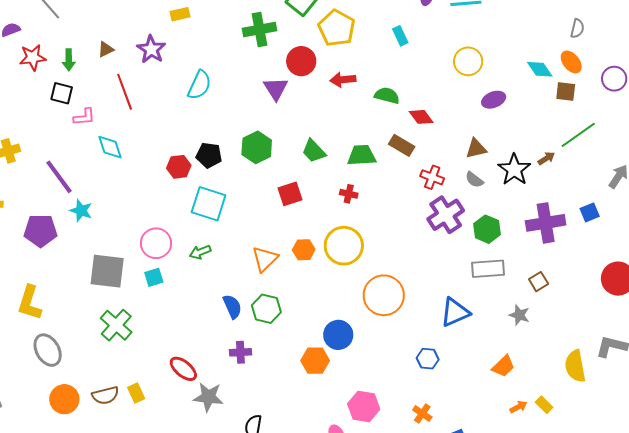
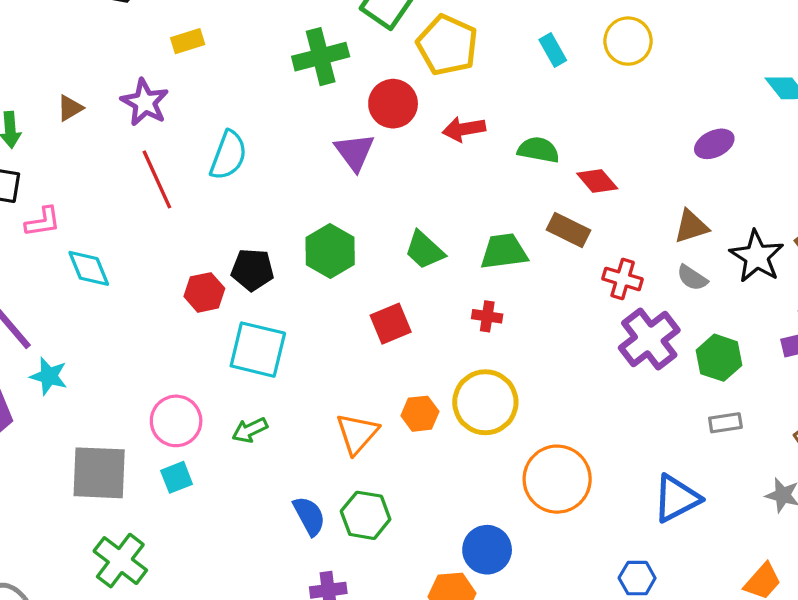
yellow circle: (468, 61) -> (628, 41), moved
red line: (125, 92) -> (157, 179), moved
gray rectangle: (488, 269) -> (725, 423), size x0.6

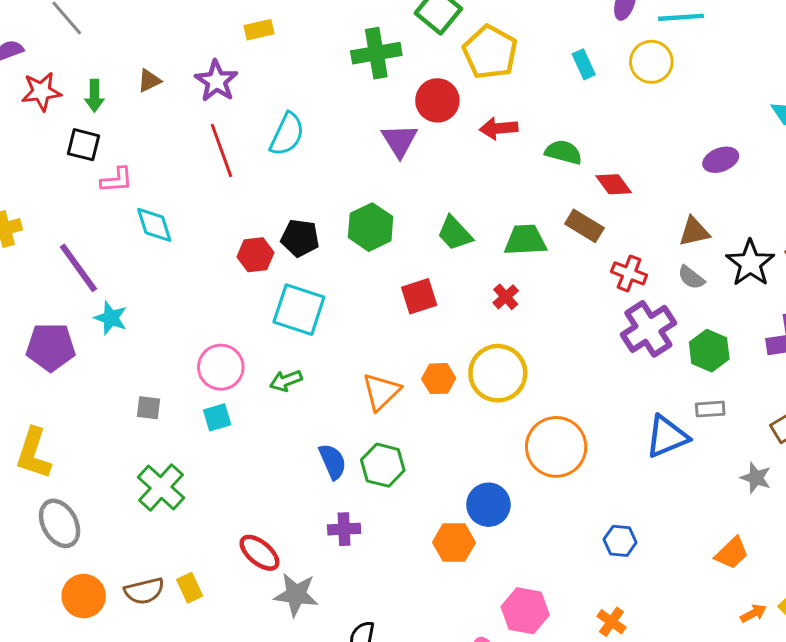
red cross: (487, 316) -> (506, 297), turned 35
gray square: (99, 473) -> (148, 408), size x0.5
blue triangle: (676, 498) -> (667, 436), moved

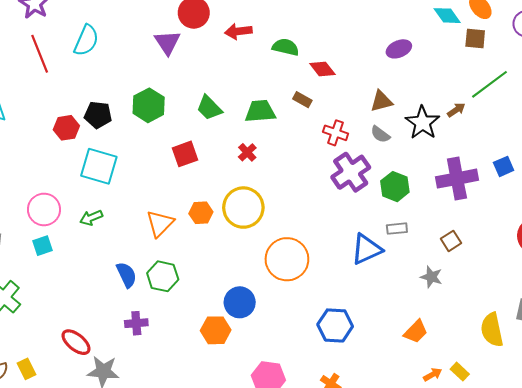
brown rectangle: (584, 226) -> (302, 100), size x0.7
blue hexagon: (620, 541) -> (335, 325), size x1.5

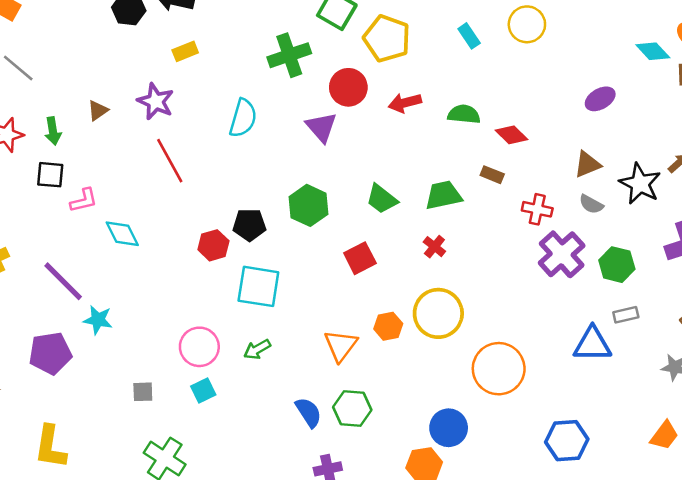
cyan semicircle: (86, 40) -> (243, 118), moved
blue triangle: (366, 249) -> (592, 344), turned 32

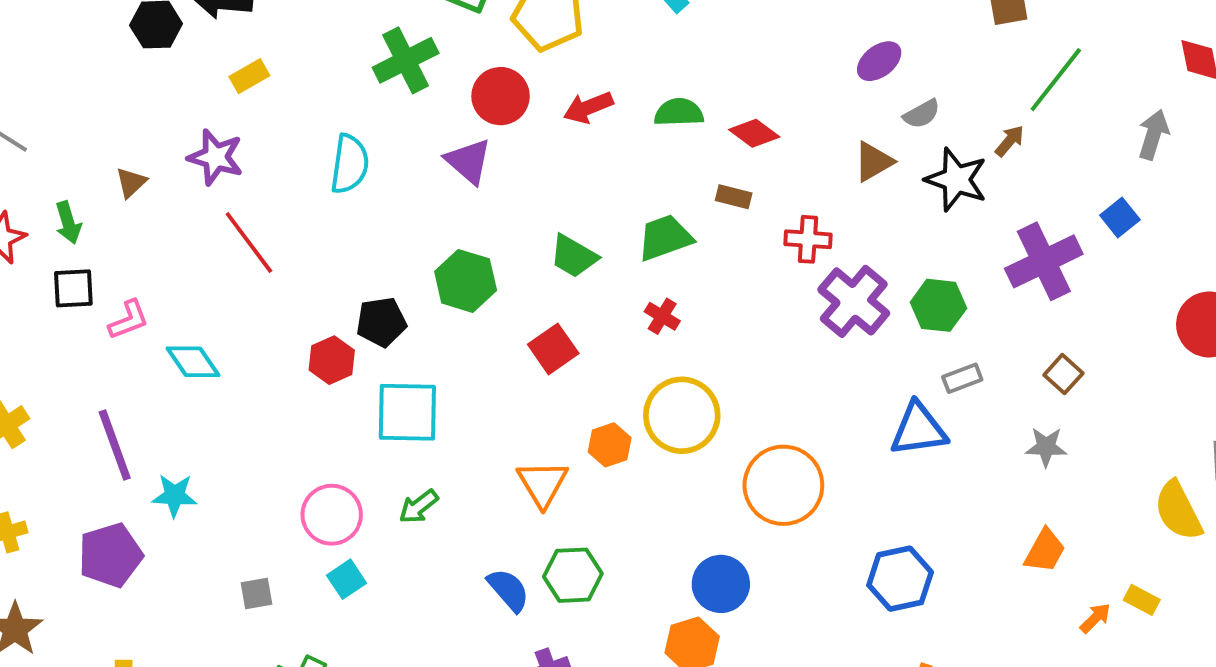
gray semicircle: (591, 204) -> (922, 114), moved, turned -50
purple line: (63, 281) -> (115, 445), turned 33

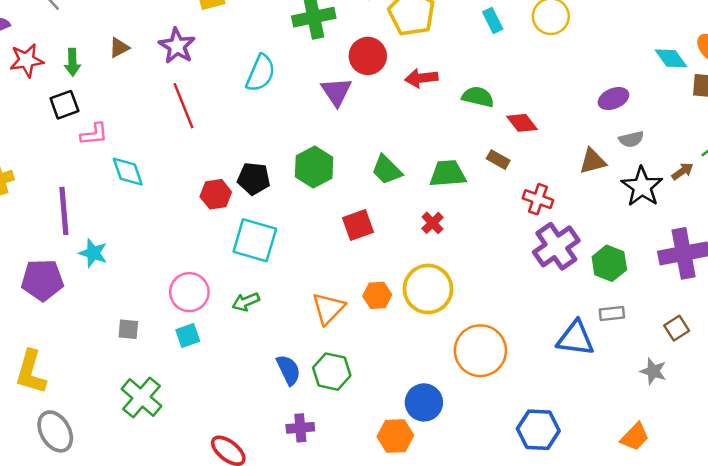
black square: (73, 288) -> (64, 105), turned -32

